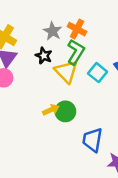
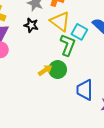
green L-shape: (76, 52) -> (68, 45), moved
yellow triangle: (66, 71) -> (60, 21), moved

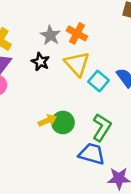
green L-shape: (68, 45) -> (102, 127), moved
blue trapezoid: (85, 90) -> (92, 154), turned 95

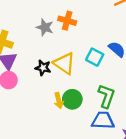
black star: (40, 62) -> (43, 68), moved
yellow triangle: (77, 64) -> (64, 63), moved
yellow arrow: (47, 121) -> (59, 101), turned 112

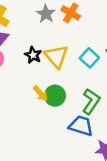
yellow arrow: (59, 101) -> (40, 93), turned -42

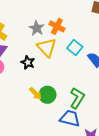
yellow triangle: (56, 56) -> (47, 47), moved
cyan square: (89, 58) -> (75, 47), moved

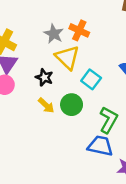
cyan square: (75, 47) -> (91, 79), moved
yellow arrow: (35, 93) -> (46, 105), moved
green circle: (47, 95) -> (72, 105), moved

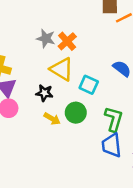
orange cross: (79, 30) -> (67, 41), turned 36
gray star: (54, 34) -> (46, 38), moved
blue trapezoid: (100, 146) -> (112, 145), turned -95

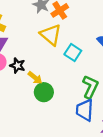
black star: (44, 93) -> (17, 66), moved
green circle: (76, 113) -> (44, 92), moved

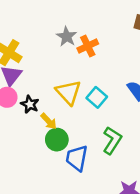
yellow triangle: (51, 35) -> (68, 92), moved
blue trapezoid: (85, 110) -> (77, 158), moved

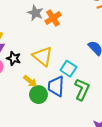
cyan square: (97, 97) -> (68, 69), moved
black star: (30, 104) -> (14, 58), moved
blue trapezoid: (77, 158) -> (56, 86), moved

